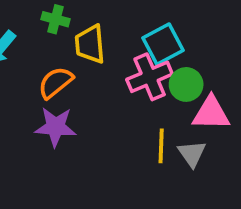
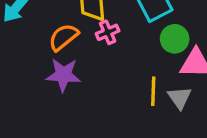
pink cross: (150, 77) -> (108, 32), moved, size x0.6

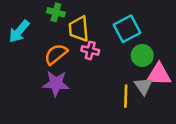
pink cross: (108, 32) -> (90, 50), turned 36
gray triangle: (179, 98) -> (143, 86), moved

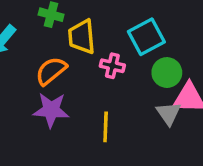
pink cross: (90, 50) -> (112, 66), moved
yellow line: (126, 96) -> (106, 127), moved

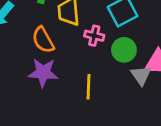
orange semicircle: (51, 71) -> (43, 40), turned -80
green circle: (167, 73) -> (124, 50), moved

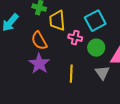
purple star: (43, 73) -> (39, 64), turned 30
gray triangle: (141, 75) -> (102, 73), moved

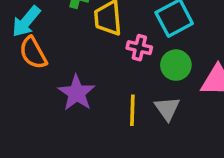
orange semicircle: (39, 41) -> (33, 53), moved
gray triangle: (102, 73) -> (167, 109), moved

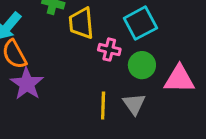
purple star: (77, 93) -> (27, 84), moved

